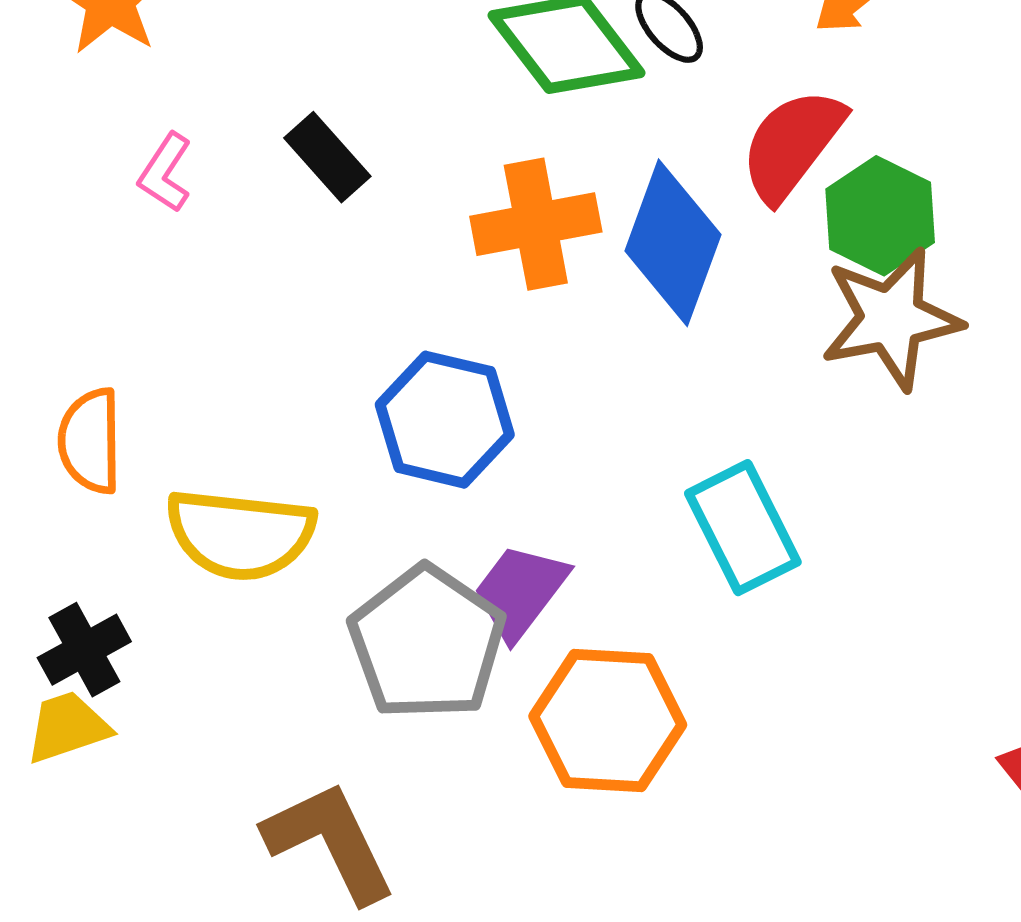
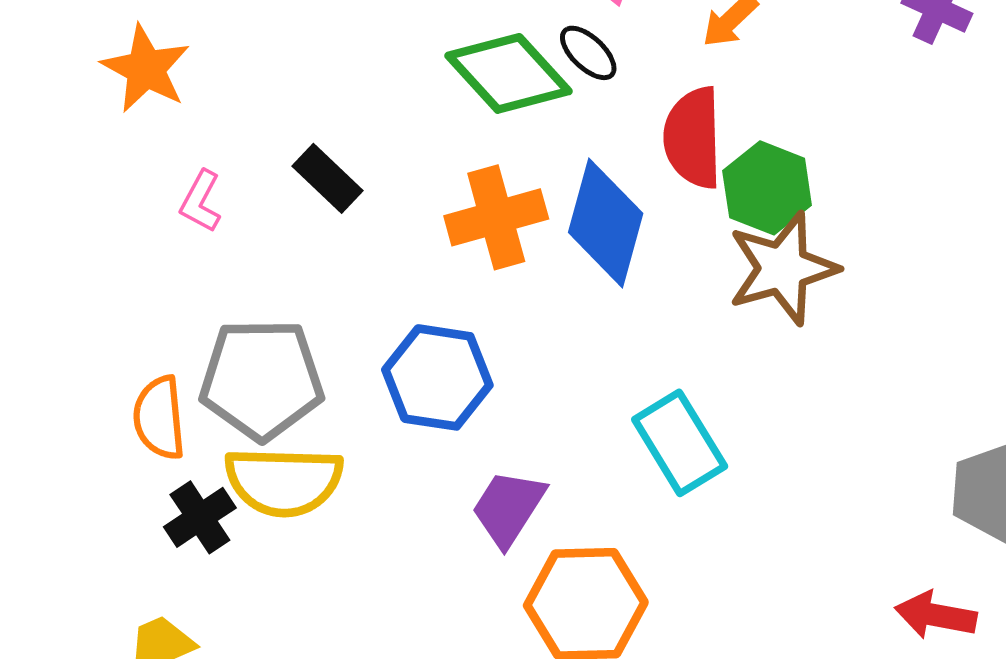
red semicircle: (792, 145) -> (693, 138), turned -34
gray pentagon: (427, 643) -> (262, 379), moved, turned -30
black cross: (84, 650) -> (200, 517), moved

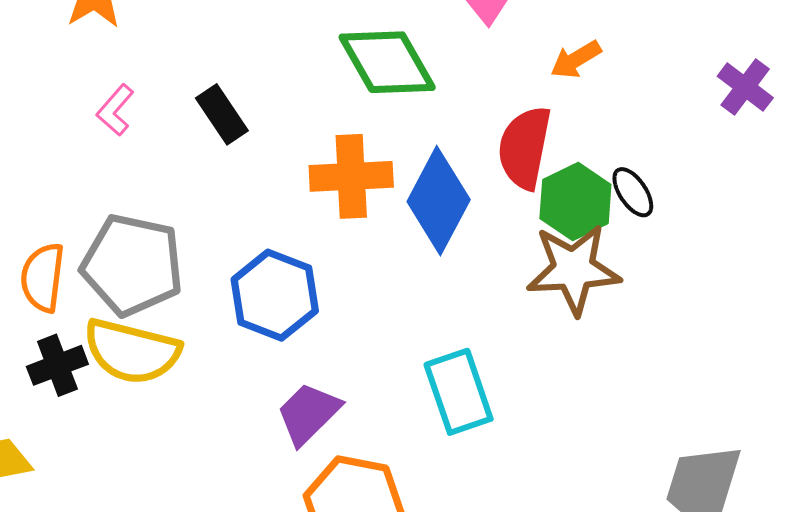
black ellipse: (588, 53) -> (633, 192), moved

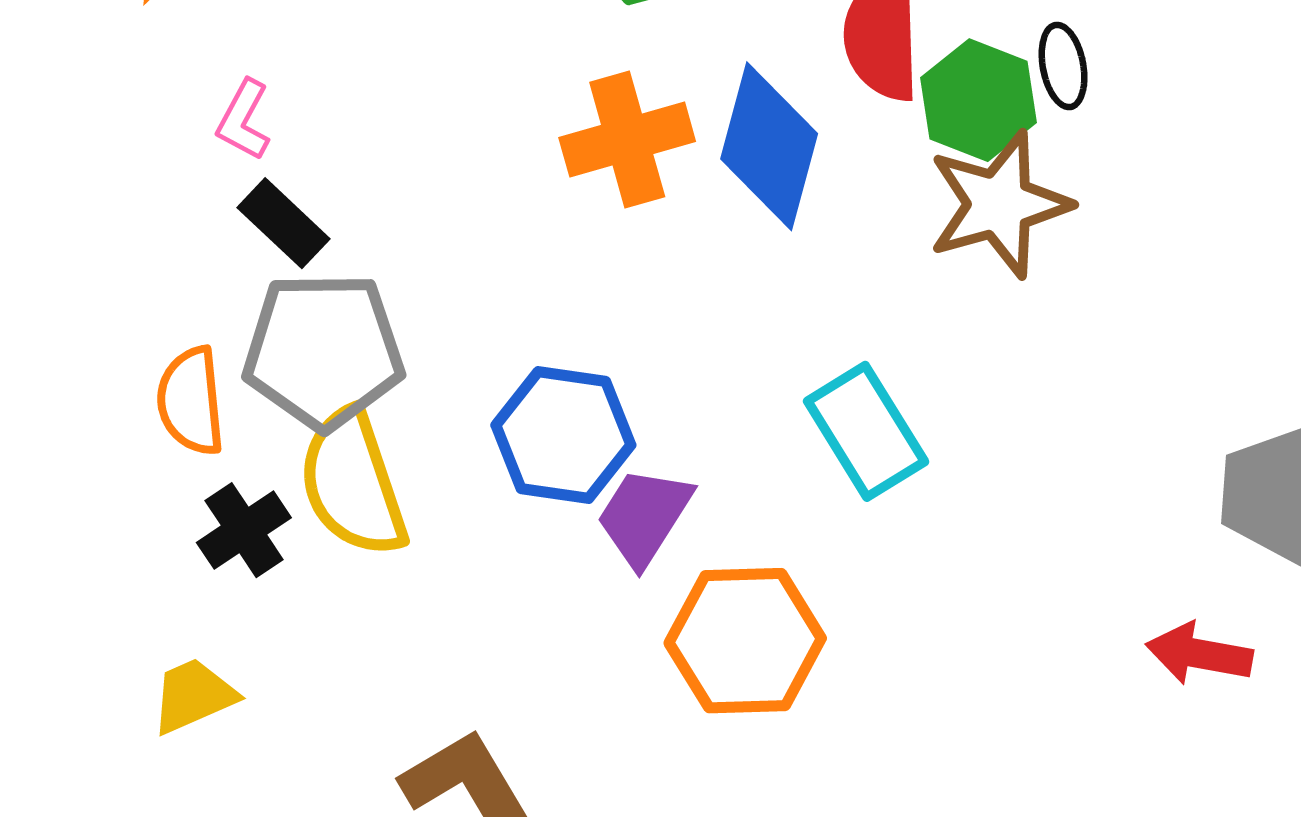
black rectangle: (222, 114) -> (284, 223), moved
black ellipse: (633, 192) -> (1063, 66), turned 36
blue hexagon: (275, 295) -> (563, 435), moved
yellow semicircle: (132, 351) -> (353, 483), turned 70

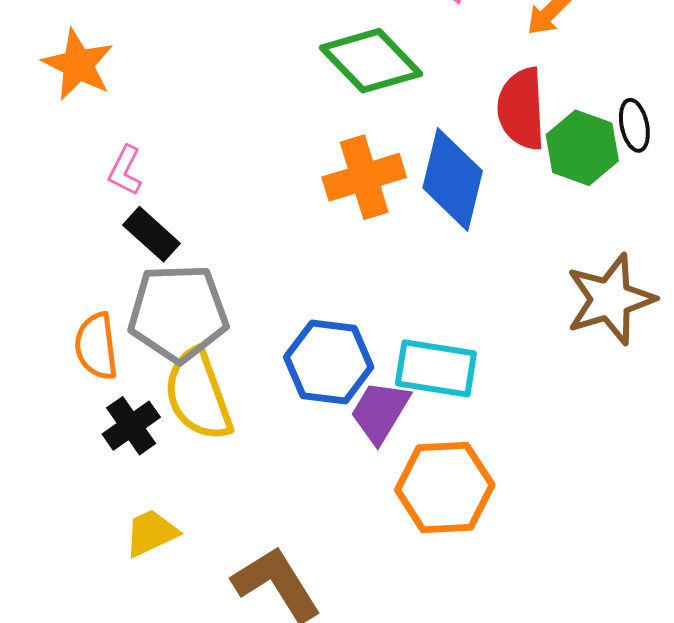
brown star: (999, 204) -> (610, 299), moved
cyan rectangle: (866, 431) -> (436, 368), moved, turned -48
yellow trapezoid: (193, 696) -> (151, 533), moved

